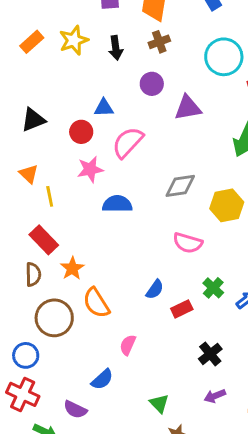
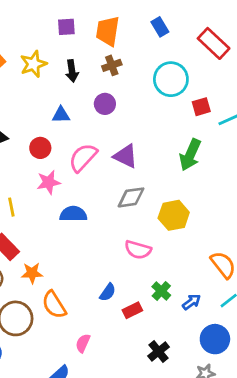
blue triangle: (104, 108) -> (61, 115), moved
purple triangle: (188, 108) -> (126, 156), moved, turned 36
orange star: (72, 268) -> (32, 273), turned 30

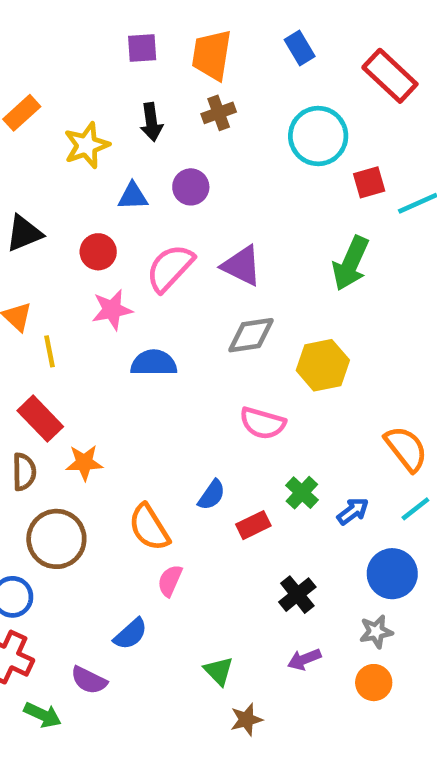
yellow star: (33, 64) -> (87, 145), moved
purple circle: (105, 104) -> (191, 187), moved
orange semicircle: (54, 305) -> (149, 527), moved

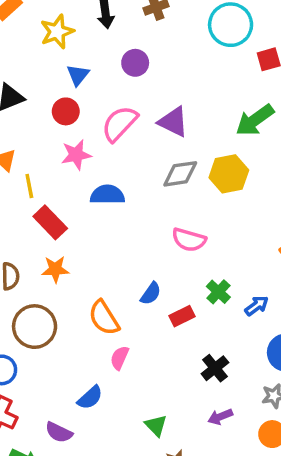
blue triangle: (133, 196) -> (78, 75), moved, turned -50
green arrow: (351, 263) -> (255, 120), turned 30
yellow hexagon: (323, 365) -> (229, 174), moved
red rectangle: (40, 419) -> (50, 222), moved

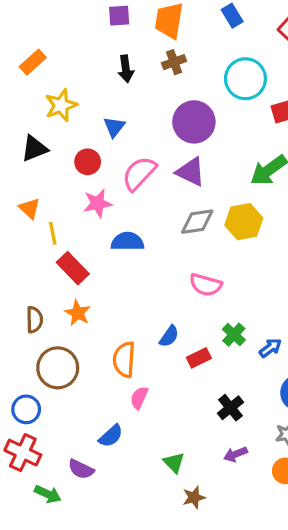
yellow star: (57, 32) -> (61, 105), moved
purple circle: (135, 63) -> (194, 122), moved, size x1.6
blue triangle: (78, 75) -> (114, 127), moved
orange star: (55, 269) -> (78, 313), turned 30
orange semicircle: (104, 318) -> (124, 360), turned 36

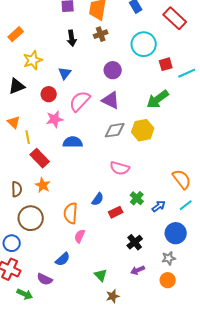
purple circle: (194, 122) -> (113, 70), size x0.7

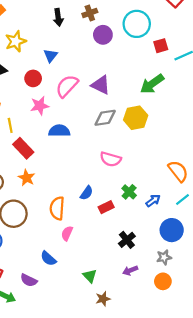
purple circle: (113, 70) -> (103, 35), moved
blue semicircle: (63, 259) -> (48, 258), turned 84

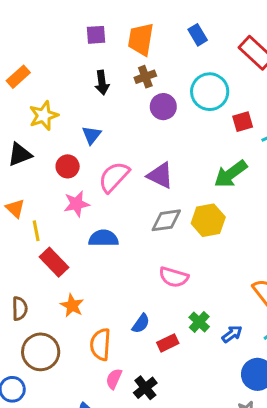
orange star: (27, 178) -> (72, 306), moved
black cross: (127, 240) -> (145, 388), moved

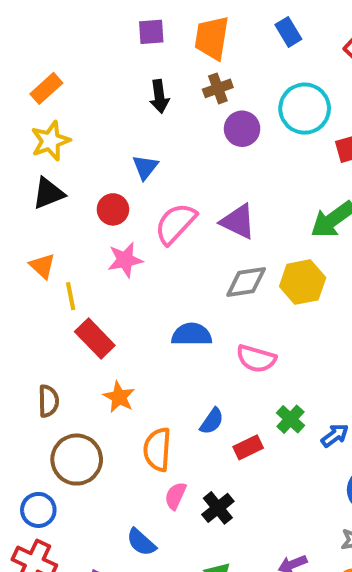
yellow star: (44, 116) -> (50, 141), moved
blue semicircle: (103, 238) -> (192, 334), moved

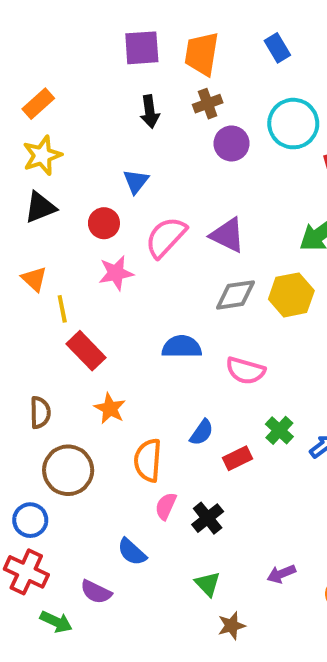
purple square: (151, 32) -> (142, 48), size x1.4

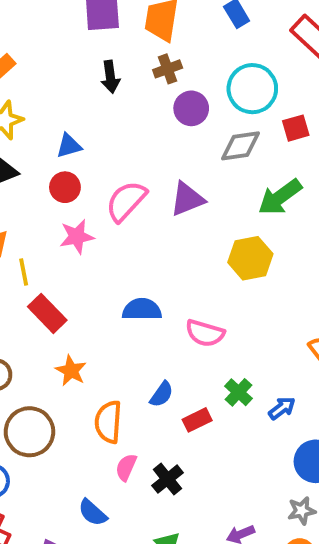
blue triangle: (136, 181) -> (69, 146), moved, turned 36
purple triangle: (228, 235) -> (187, 199), turned -48
gray diamond: (235, 295) -> (240, 146), moved

